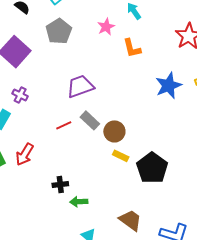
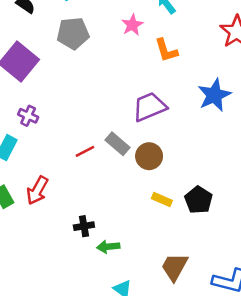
gray pentagon: (59, 31) -> (73, 33), turned 30
purple trapezoid: (80, 86) -> (150, 107), moved
yellow rectangle: (121, 156) -> (162, 200), moved
black pentagon: (152, 168) -> (199, 200), size x0.7
brown trapezoid: (130, 220) -> (174, 267), turned -95

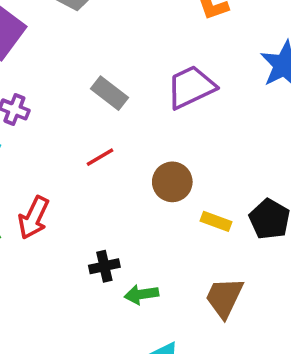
gray rectangle: (117, 144) -> (109, 93), moved
brown circle: (149, 156) -> (172, 182), moved
brown trapezoid: (174, 267) -> (224, 298), moved

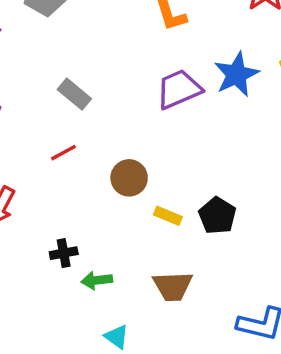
purple trapezoid: (191, 87) -> (179, 89), moved
brown trapezoid: (224, 298) -> (173, 286), turned -120

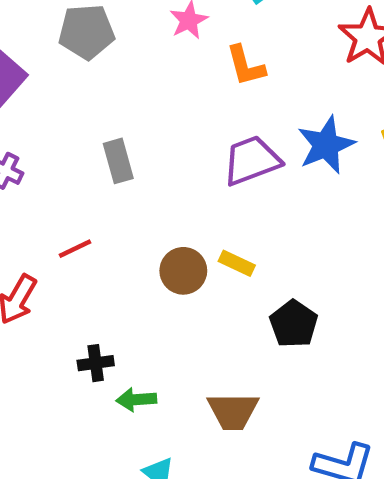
gray rectangle: (74, 94) -> (118, 161), turned 32
red line: (63, 153) -> (75, 249), moved
yellow rectangle: (168, 216) -> (237, 263), moved

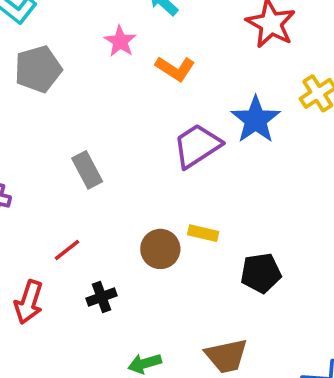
orange L-shape: (246, 66) -> (175, 69), turned -30
black pentagon: (294, 324) -> (261, 273), turned -30
black cross: (96, 363) -> (101, 297), moved

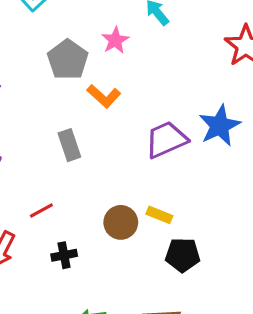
gray pentagon: (38, 69) -> (68, 60), moved, turned -30
orange L-shape: (175, 69) -> (104, 96), moved
black pentagon: (261, 273) -> (183, 255), moved

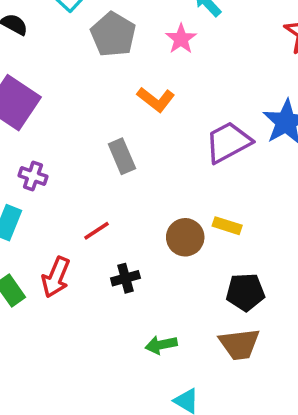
pink star: (115, 40) -> (181, 39), moved
gray pentagon: (68, 60) -> (113, 34), moved
black pentagon: (183, 255) -> (245, 292), moved

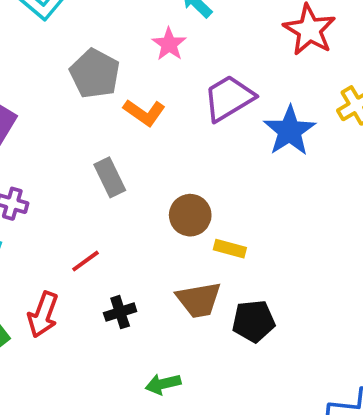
gray pentagon: (113, 34) -> (95, 74), moved
purple trapezoid: (228, 142) -> (229, 98), moved
brown circle: (185, 237) -> (190, 215), moved
brown trapezoid: (239, 344) -> (199, 300), moved

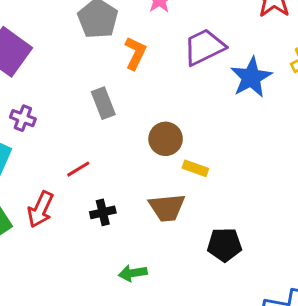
orange L-shape: (144, 112) -> (135, 53), turned -104
black pentagon: (254, 321) -> (225, 245), moved

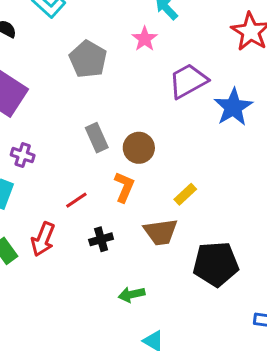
orange L-shape: (135, 53) -> (124, 187), moved
brown circle: (166, 139) -> (139, 148), moved
yellow rectangle: (195, 168) -> (185, 194), turned -60
black pentagon: (225, 245) -> (216, 264), size x1.4

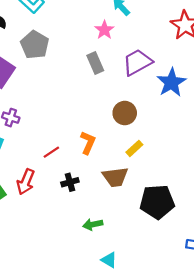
gray pentagon: (88, 59) -> (35, 45), moved
gray rectangle: (97, 138) -> (95, 63), moved
brown circle: (139, 148) -> (125, 113), moved

